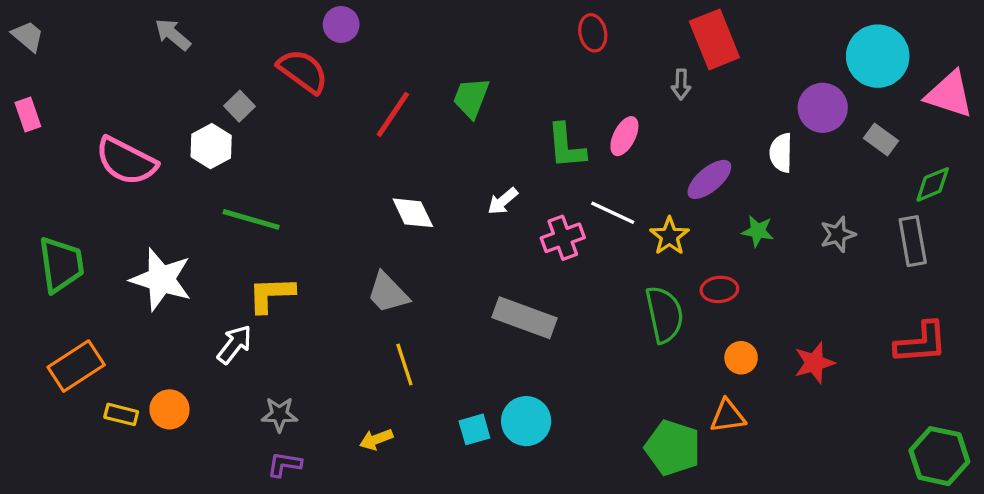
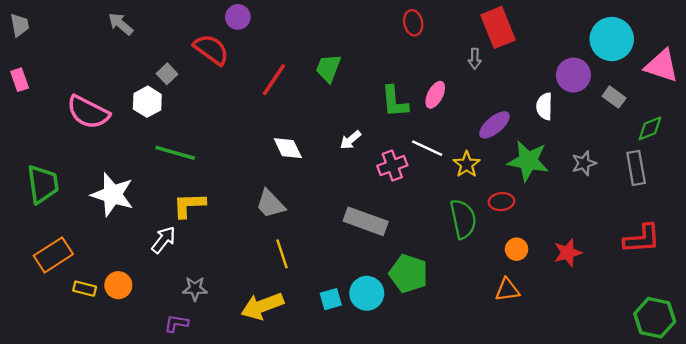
gray trapezoid: (28, 36) -> (20, 25), turned 40
green star: (758, 231) -> (528, 161), size x1.8
yellow arrow: (376, 439) -> (262, 306), size x1.8
green pentagon: (673, 448) -> (409, 274), moved
purple L-shape: (284, 464) -> (176, 323), moved

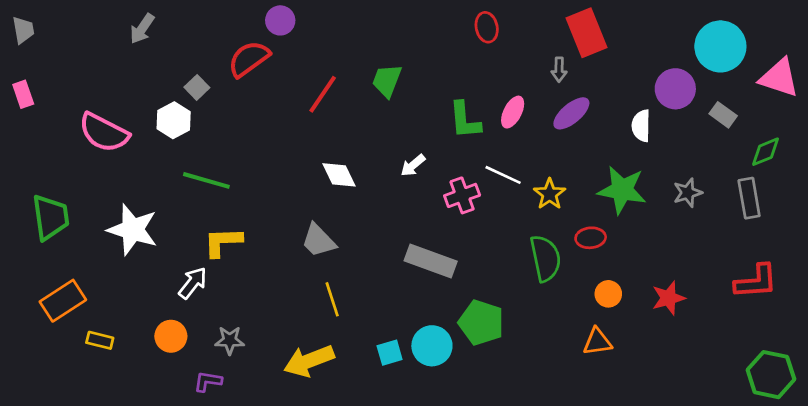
gray arrow: (121, 24) -> (142, 29), turned -96
red semicircle: (211, 49) -> (249, 59), turned -72
purple ellipse: (494, 125) -> (571, 113), moved
orange circle: (118, 285) -> (171, 336), moved

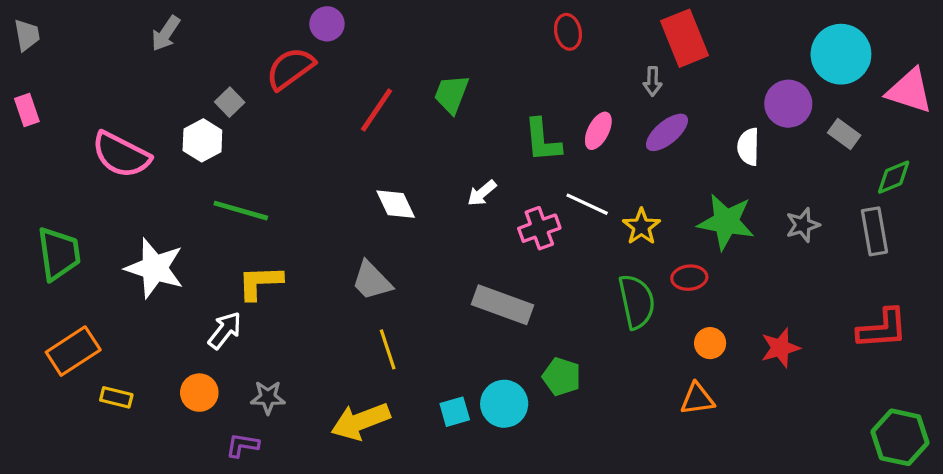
green pentagon: (481, 323) -> (562, 377), size x0.7

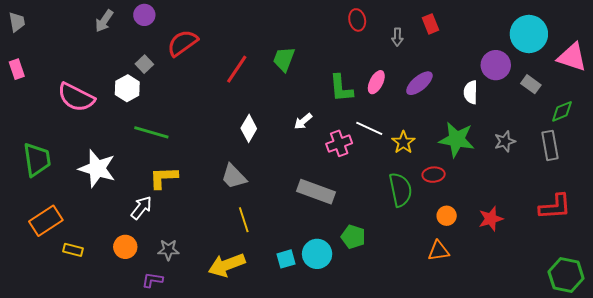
purple circle: (327, 24) -> (144, 15), moved
red rectangle: (685, 38) -> (431, 24), size x0.6
gray arrow: (653, 81) -> (397, 37), moved
white diamond: (396, 204) -> (249, 128), turned 56

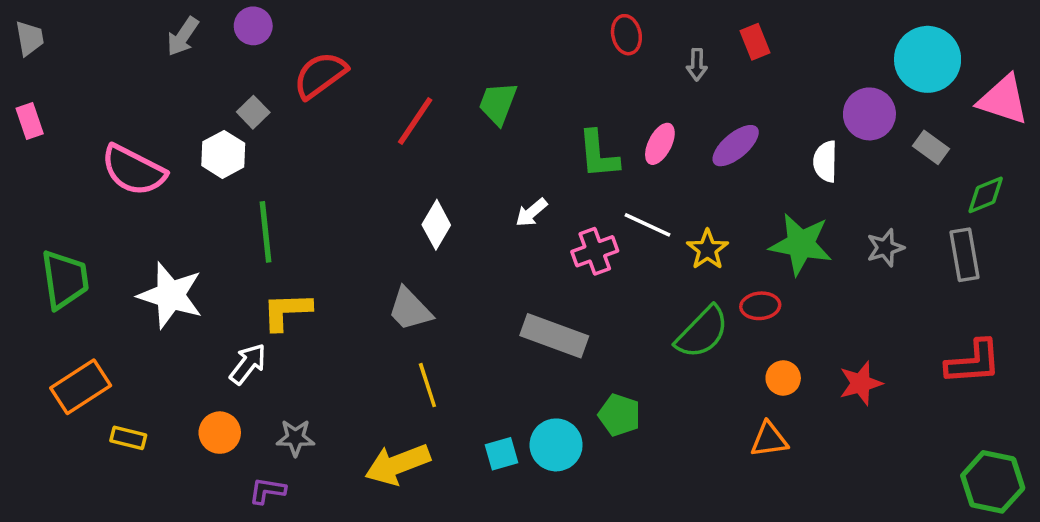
green line: (151, 132) -> (266, 232), turned 68
green semicircle: (400, 190) -> (702, 332), turned 56

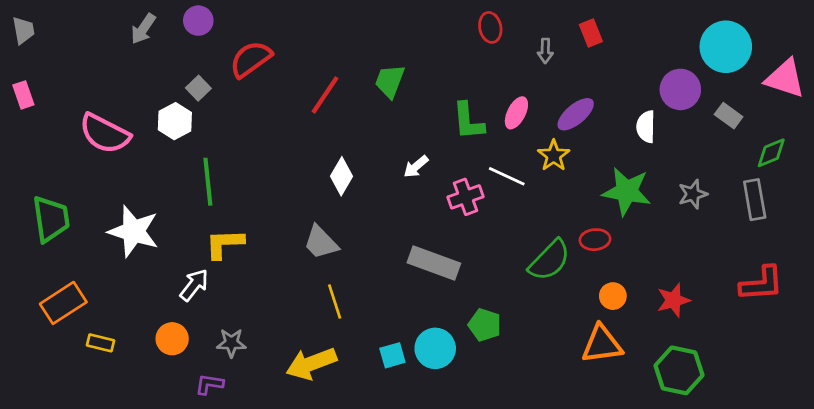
yellow star: (707, 249) -> (554, 156), moved
orange triangle: (769, 440) -> (602, 344), size x1.4
green hexagon: (993, 482) -> (679, 370), moved

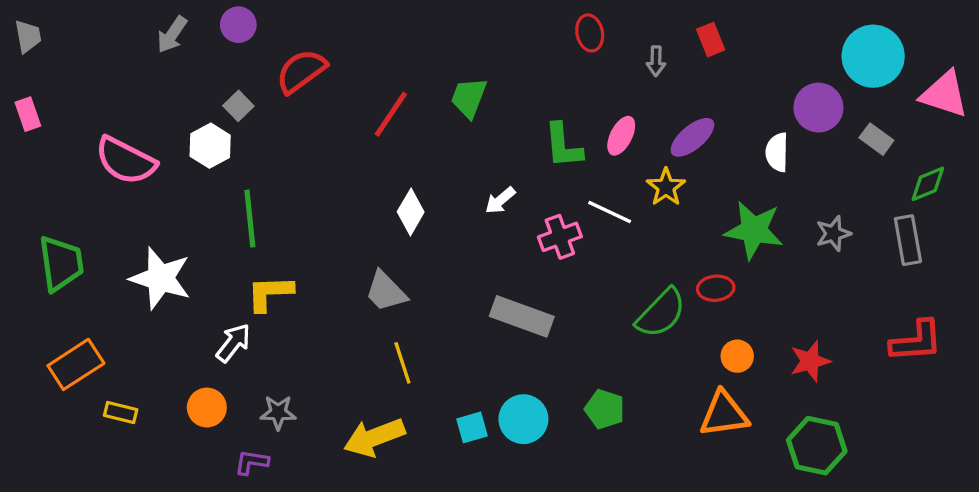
green pentagon: (485, 325) -> (605, 409), moved

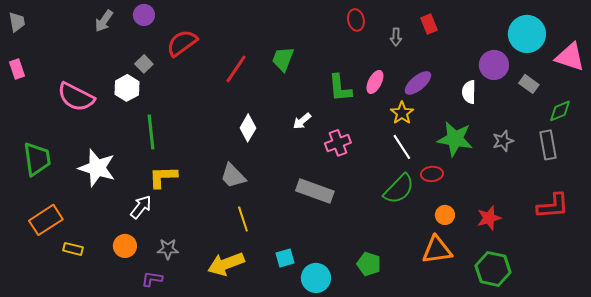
white line: (610, 212) -> (402, 147), moved, turned 32
green pentagon: (605, 409) -> (369, 264), moved
cyan circle: (523, 419) -> (316, 278), moved

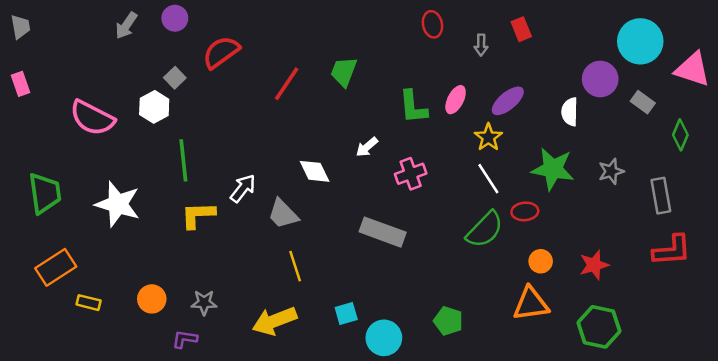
green diamond: (560, 111) -> (680, 135), turned -45
white diamond: (248, 128) -> (315, 171), moved, turned -56
gray rectangle: (548, 145) -> (661, 196), moved
white arrow: (141, 207) -> (243, 188), moved

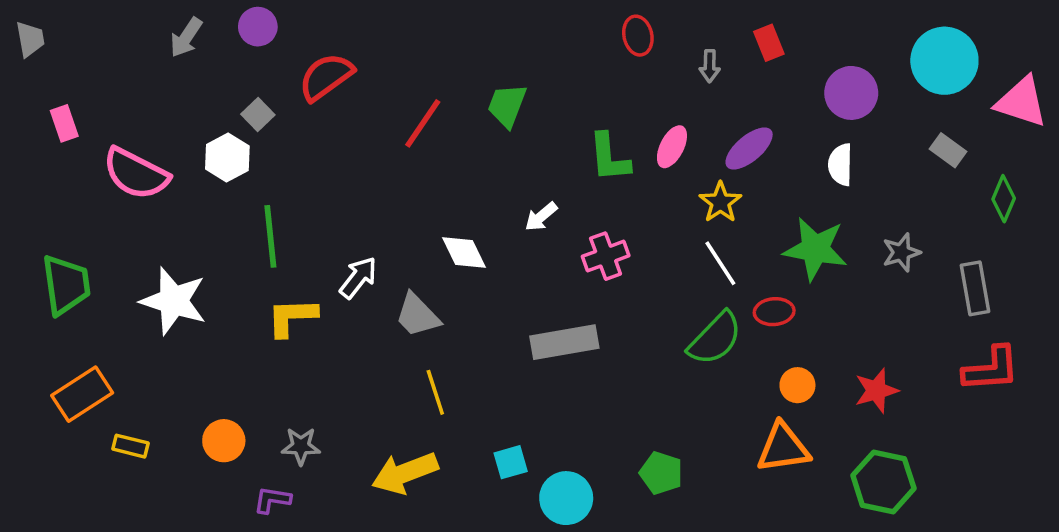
purple circle: (600, 79) -> (851, 93), moved
pink rectangle: (21, 84) -> (64, 123), moved
gray rectangle: (383, 232) -> (564, 342), turned -30

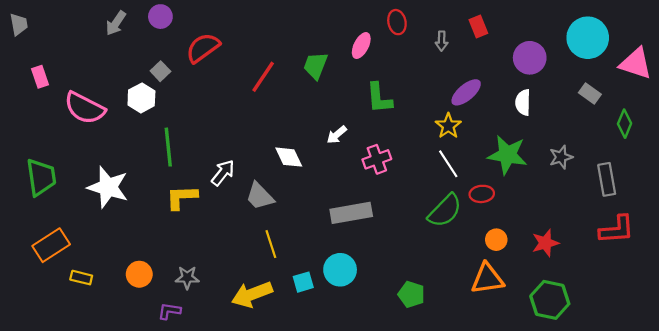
pink ellipse: (672, 147) -> (361, 46), moved
cyan square: (511, 462) -> (303, 282), moved
cyan circle: (566, 498) -> (340, 270), moved

